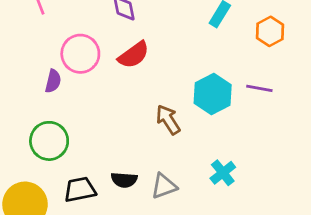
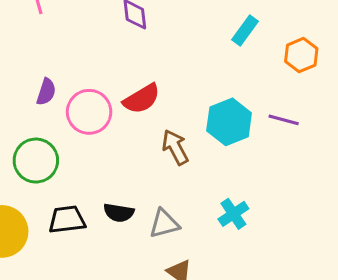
pink circle: (80, 54) -> (89, 112), moved
red semicircle: (134, 55) -> (142, 99), moved

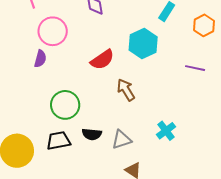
pink circle: (89, 112) -> (53, 31), moved
cyan hexagon: (229, 122) -> (143, 44), moved
green circle: (36, 161) -> (65, 105), moved

